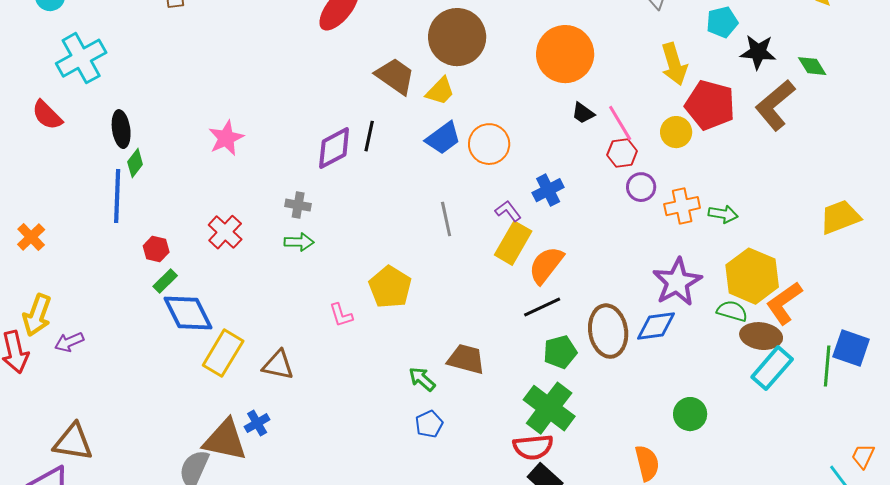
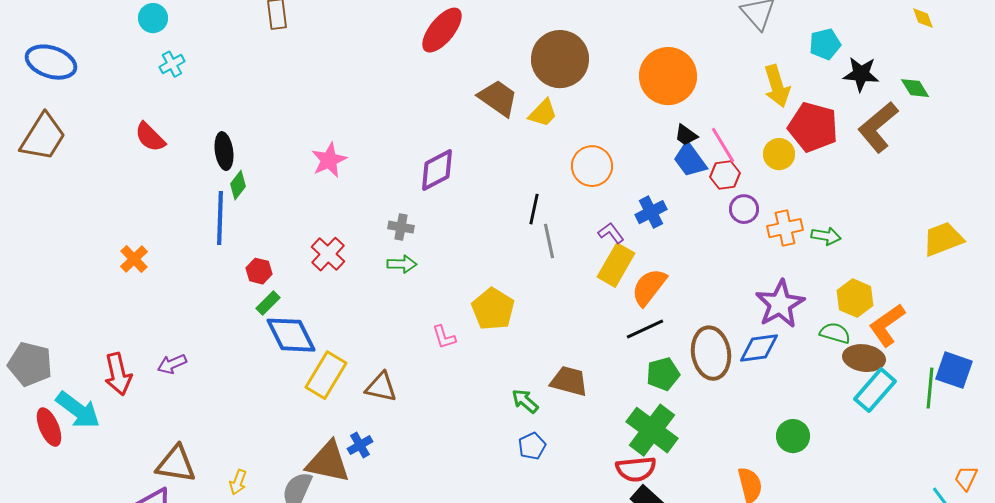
cyan cross: (81, 58) -> (172, 64), moved, size x0.5
black line: (369, 136) -> (534, 209), moved
blue trapezoid: (443, 138) -> (690, 160), moved, turned 90
yellow hexagon: (752, 276) -> (855, 298), size x0.7
yellow arrow: (37, 315) -> (238, 482), moved, size x0.6

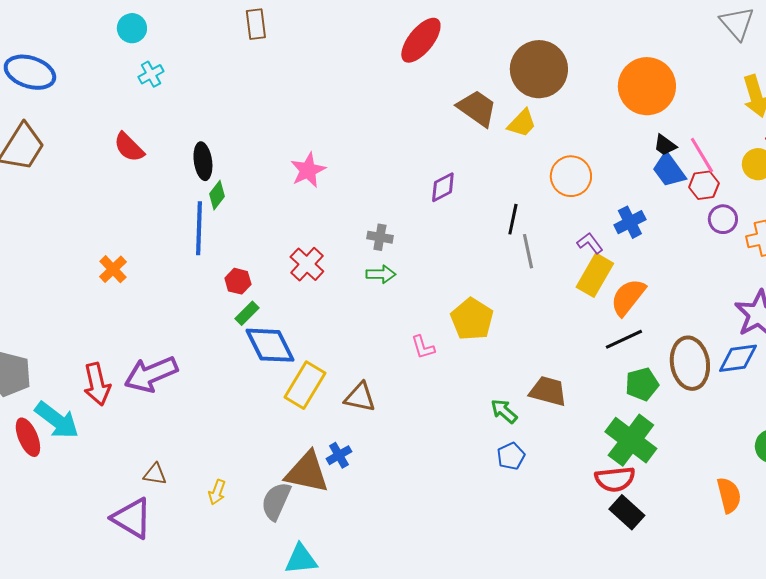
purple diamond: (437, 170) -> (443, 187), moved, size x0.7
purple arrow: (172, 364) -> (151, 374), size x1.8
brown triangle: (176, 464) -> (155, 474), size x0.6

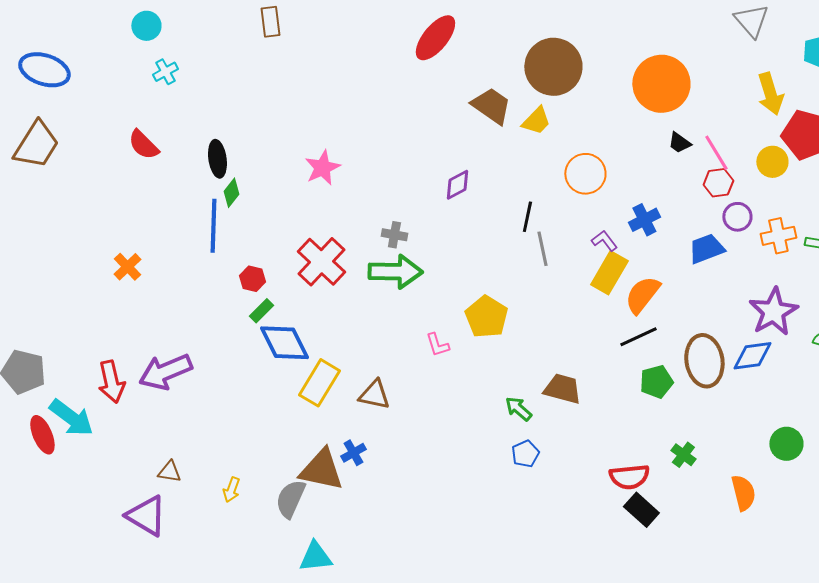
blue trapezoid: (669, 170) -> (706, 249), moved, turned 105
red cross: (307, 264) -> (321, 262), size x1.4
green arrow: (381, 274) -> (395, 272), size x1.8
green cross: (631, 440) -> (683, 455), moved, size x0.5

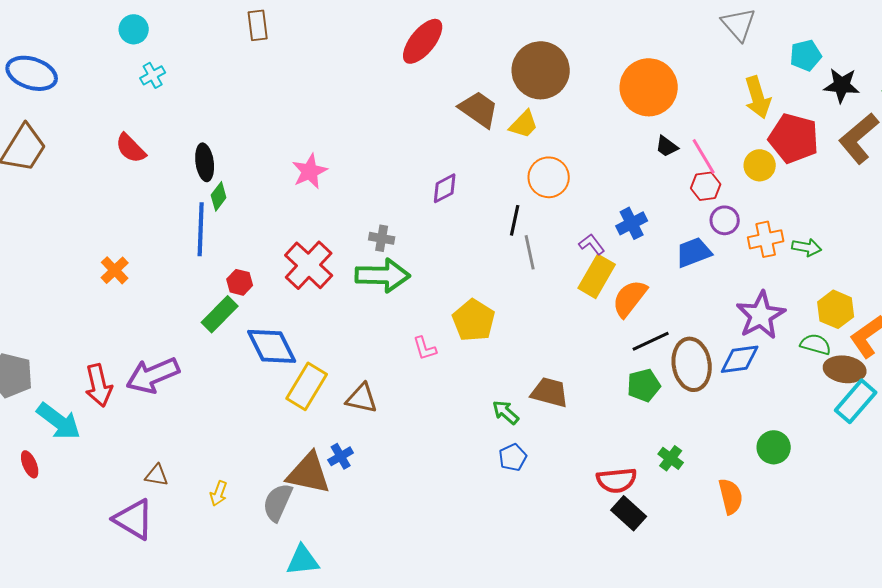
orange circle: (585, 174) -> (549, 177), moved
green rectangle: (261, 311) -> (220, 314), moved, size x1.5
black line: (638, 337) -> (651, 341), moved
red ellipse: (42, 435) -> (30, 464), moved, size x0.7

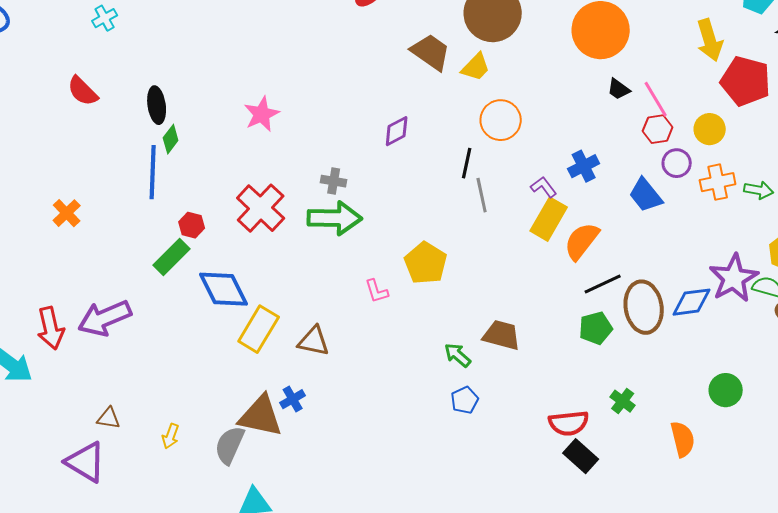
yellow circle: (760, 165) -> (710, 129), moved
blue trapezoid: (694, 252) -> (646, 195), turned -108
purple star: (761, 315) -> (734, 278), moved

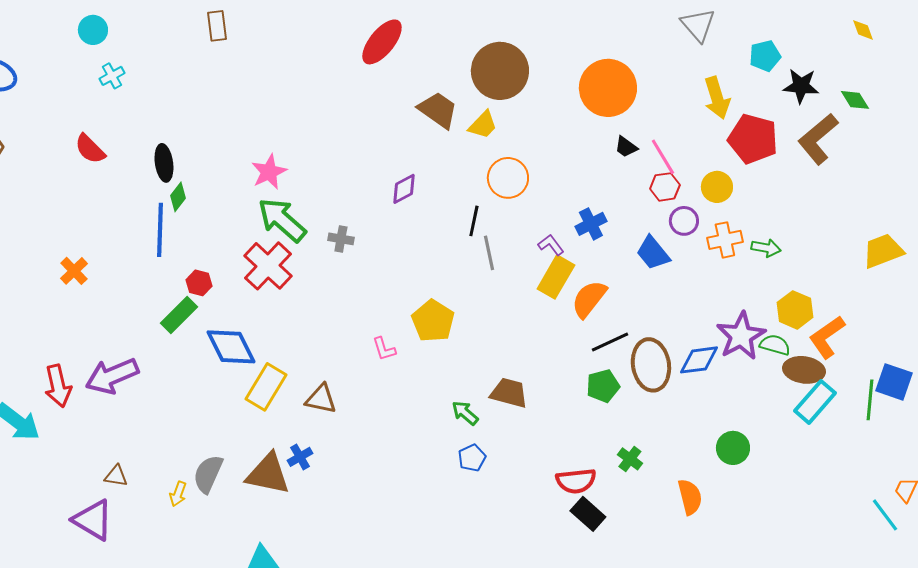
green arrow: (335, 218) -> (282, 220), moved, turned -140
gray semicircle: (230, 445) -> (208, 474), moved

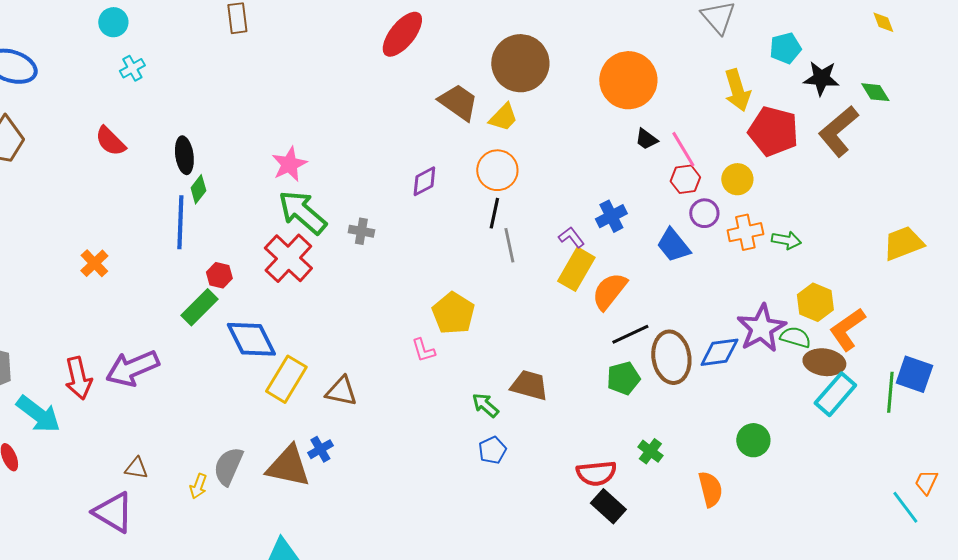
orange circle: (508, 178) -> (497, 170), moved
pink L-shape: (384, 349) -> (423, 350), moved

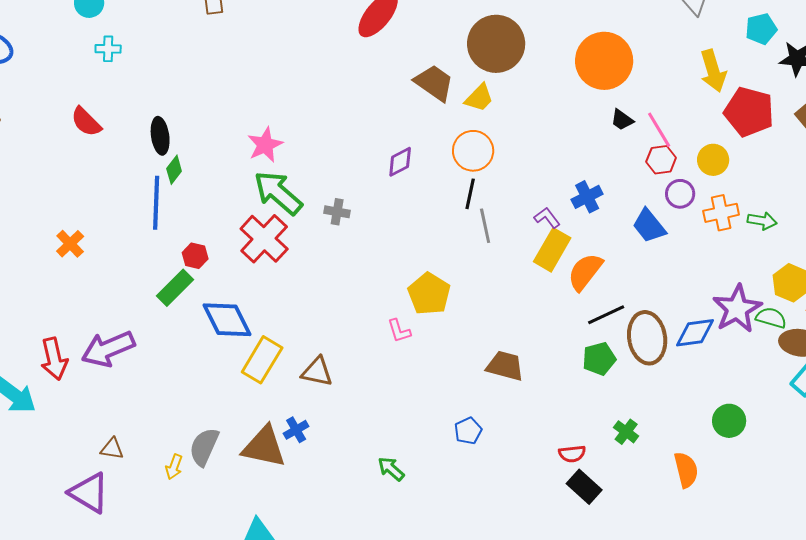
cyan cross: (132, 68) -> (108, 49), turned 30
green arrow: (485, 405) -> (391, 469), moved
red semicircle: (596, 473) -> (572, 454), size x0.7

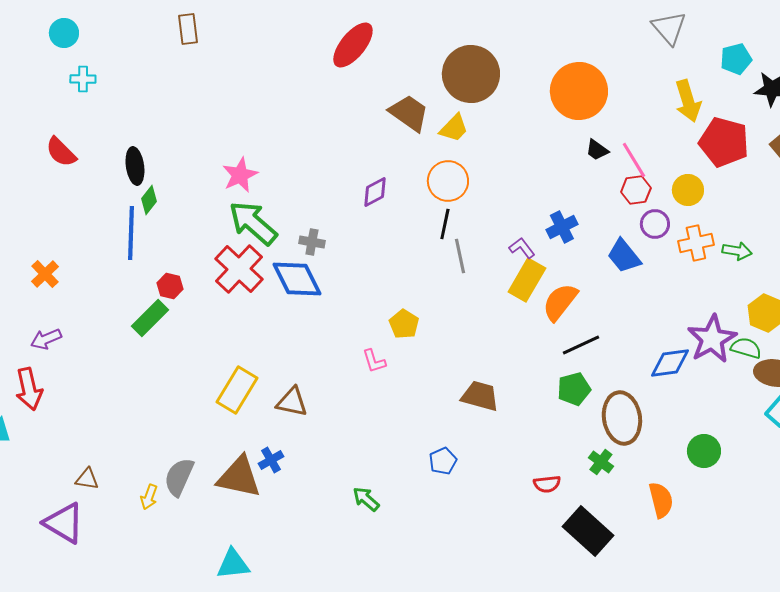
yellow pentagon: (429, 294) -> (404, 324), size x0.7
blue diamond: (227, 320) -> (297, 279), moved
brown ellipse: (647, 338) -> (622, 418), moved
purple arrow: (108, 349) -> (46, 339), moved, size x0.6
black rectangle: (584, 487) -> (588, 531), moved, size x1.4

